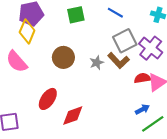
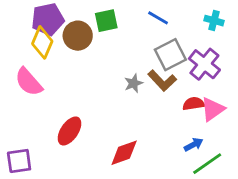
brown circle: (63, 57) -> (78, 36), moved
red diamond: (73, 116) -> (124, 153), moved

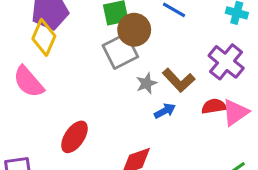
brown circle: (78, 36) -> (134, 30), moved
gray square: (170, 55) -> (120, 51), moved
blue arrow: (194, 145) -> (165, 111), moved

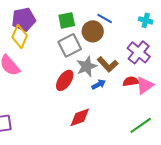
brown circle: (134, 30) -> (93, 31), moved
gray star: (146, 83) -> (87, 66), size x1.5
red ellipse: (74, 137) -> (65, 80), moved

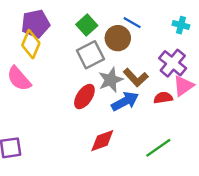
green square: (67, 20) -> (87, 25), turned -30
blue arrow: (99, 84) -> (125, 101), size x1.6
pink triangle: (145, 85) -> (183, 86), moved
green line: (141, 125) -> (158, 148), moved

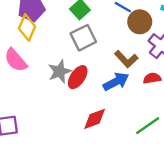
brown circle: (118, 38) -> (140, 22), moved
gray star: (111, 80) -> (60, 71), moved

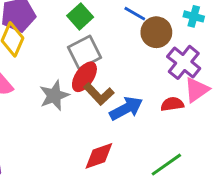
brown L-shape: (126, 59) -> (99, 94), moved
red ellipse: (78, 77) -> (84, 77), moved

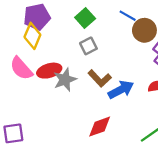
gray square: (84, 52) -> (88, 46), size x0.7
red ellipse: (84, 77) -> (49, 71), moved, turned 40

